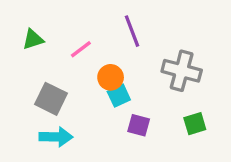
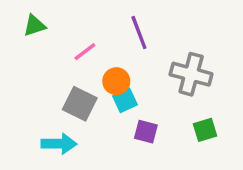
green triangle: (33, 39) -> (35, 26), moved
gray square: (51, 99) -> (80, 104), moved

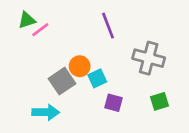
pink line: (85, 52) -> (40, 30), moved
orange circle: (116, 81) -> (80, 66), moved
gray square: (80, 104) -> (62, 81), turned 30

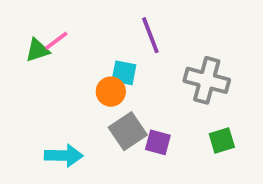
green triangle: (27, 20) -> (37, 50), moved
cyan square: (97, 78) -> (124, 73), moved, turned 36
gray square: (62, 81) -> (128, 131), moved

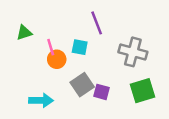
pink line: (56, 41) -> (51, 47), moved, turned -70
orange circle: (111, 92) -> (57, 59), moved
green square: (222, 141) -> (143, 91), size x1.5

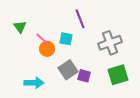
green triangle: (24, 33) -> (20, 27), turned -48
pink line: (51, 47) -> (42, 39), turned -32
gray cross: (133, 52) -> (110, 43), turned -35

